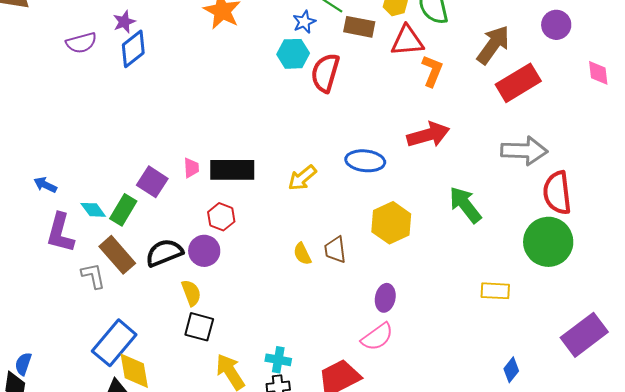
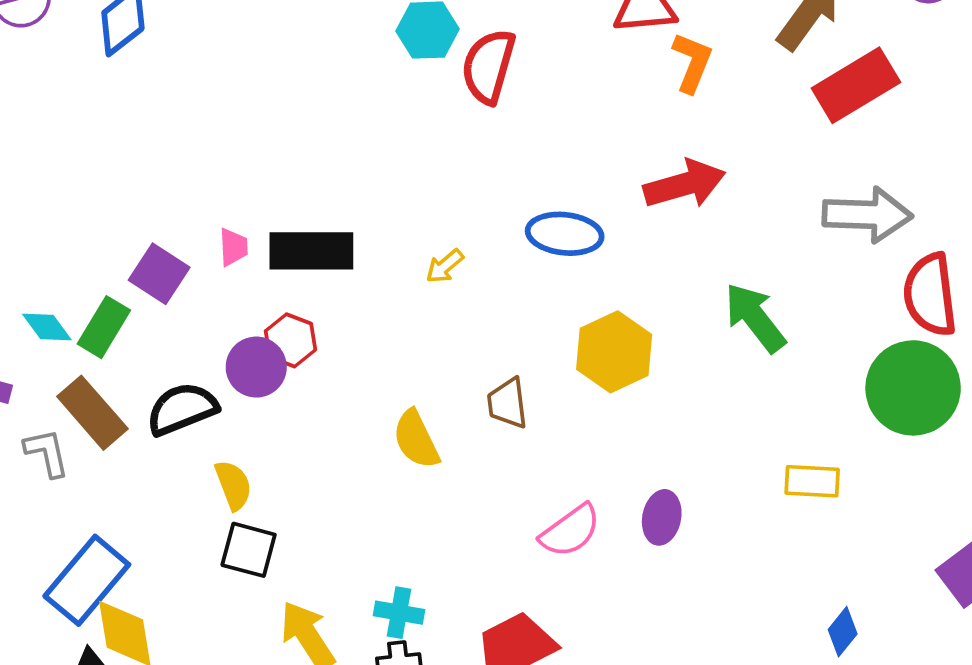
yellow arrow: (302, 178) -> (445, 266), size x0.7
purple circle: (204, 251) -> (256, 367), moved
yellow semicircle: (302, 254) -> (416, 439), moved, size x1.4
purple ellipse: (385, 298) -> (662, 517), moved
pink semicircle: (377, 337) -> (570, 531), moved

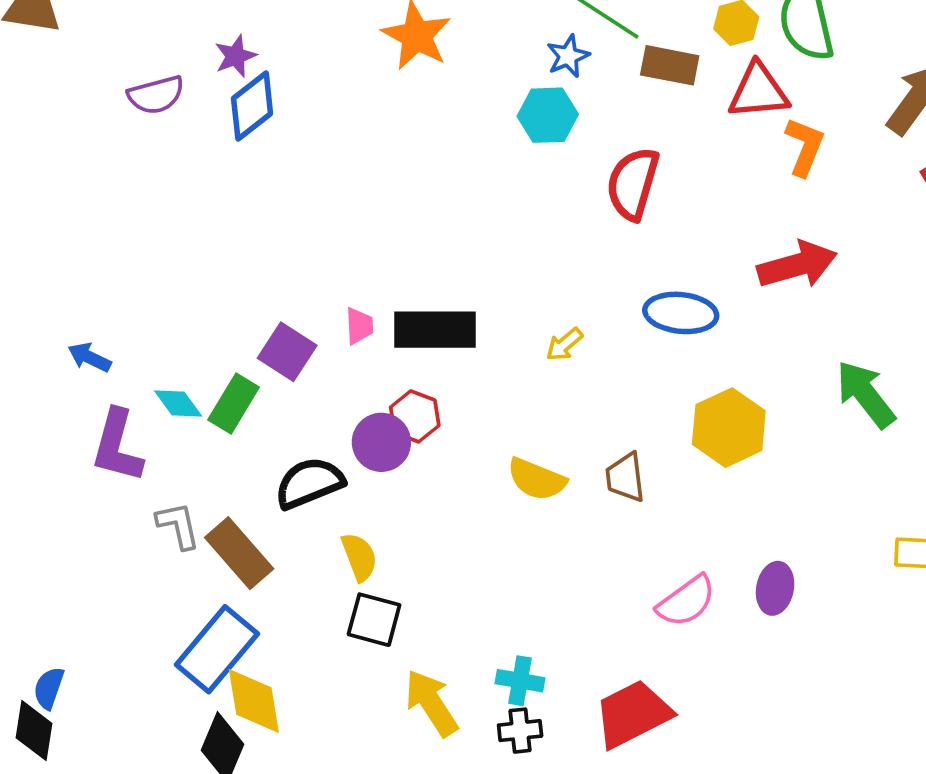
red semicircle: (488, 66) -> (633, 184), moved
brown rectangle: (92, 413) -> (239, 553), moved
yellow semicircle: (416, 439) -> (537, 479), moved, turned -42

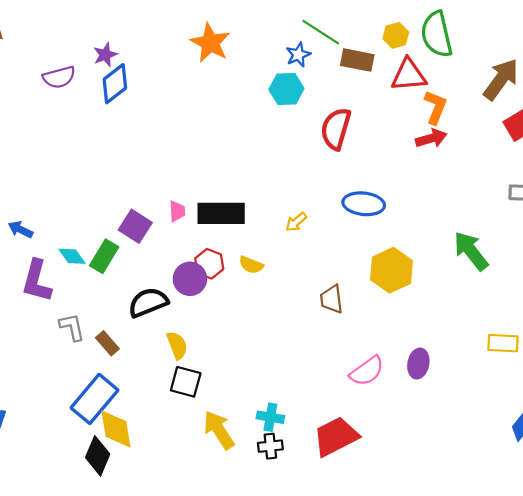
red arrow: (797, 265) -> (431, 138), moved, size x0.7
yellow semicircle: (537, 479) -> (251, 265), moved, size x0.7
brown rectangle: (239, 553) -> (107, 343), size x0.6

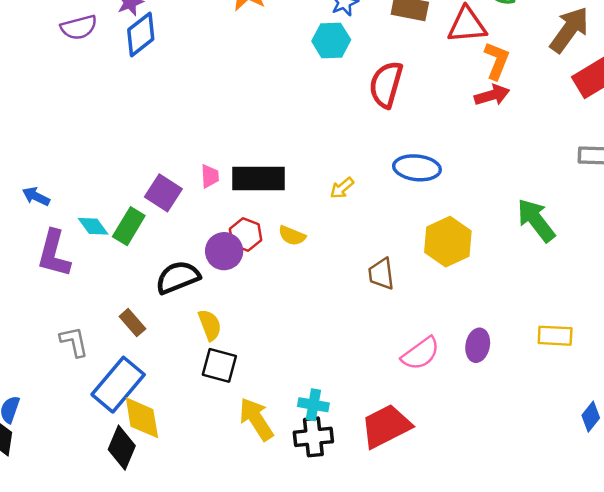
gray L-shape: (72, 327) -> (74, 342), moved
yellow rectangle: (503, 343) -> (555, 336), moved
black cross: (270, 446) -> (313, 437), size x1.4

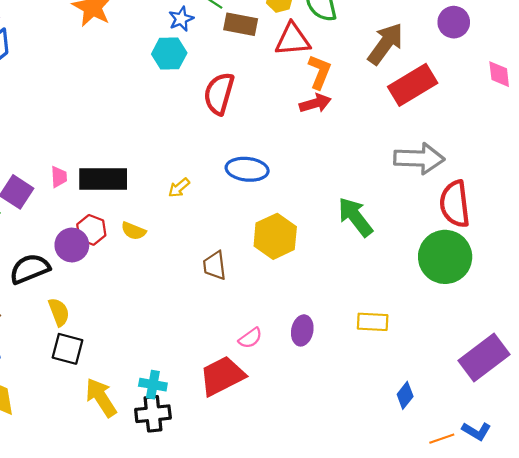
pink semicircle: (421, 354) -> (250, 338), size x0.7
red trapezoid: (386, 426) -> (222, 376), moved

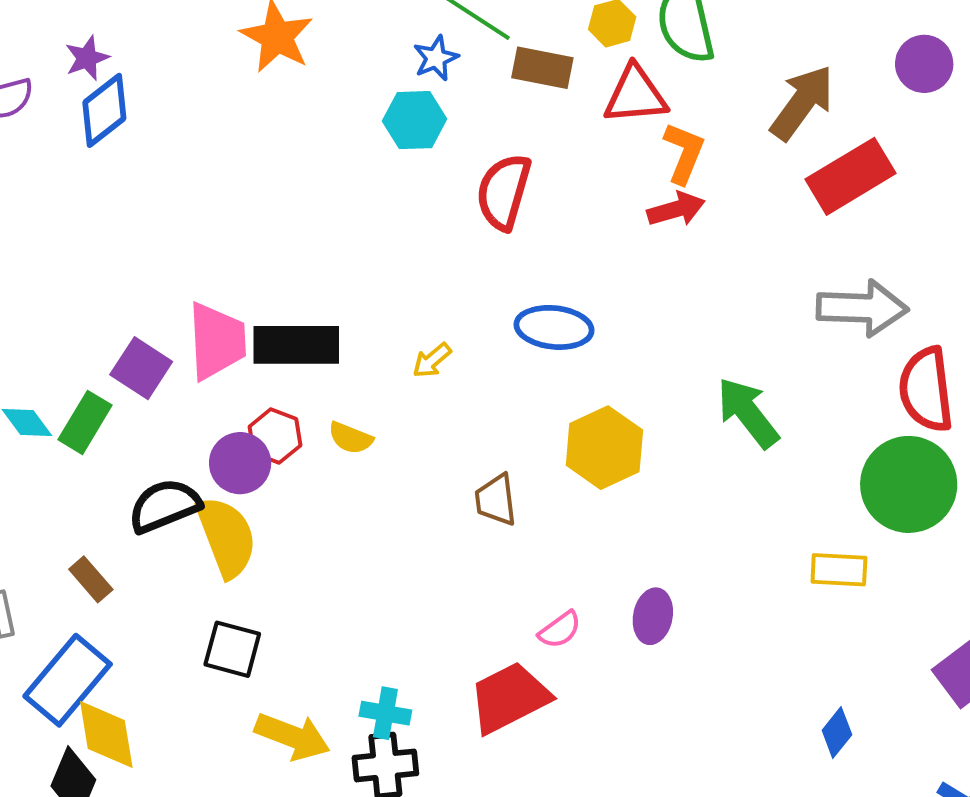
pink trapezoid: (59, 177) -> (217, 341), size x2.0
yellow semicircle: (59, 312) -> (226, 537), moved, size x1.6
yellow rectangle: (373, 322) -> (839, 570), moved
yellow arrow: (101, 398) -> (292, 736), turned 144

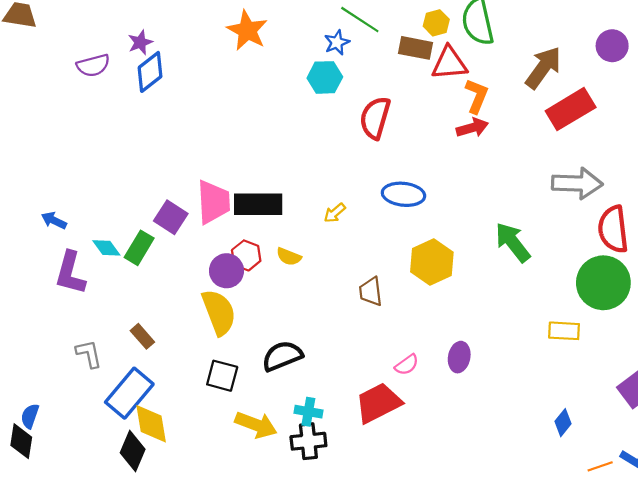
brown rectangle: (542, 68) -> (415, 48), moved
black semicircle: (164, 506) -> (282, 356), moved

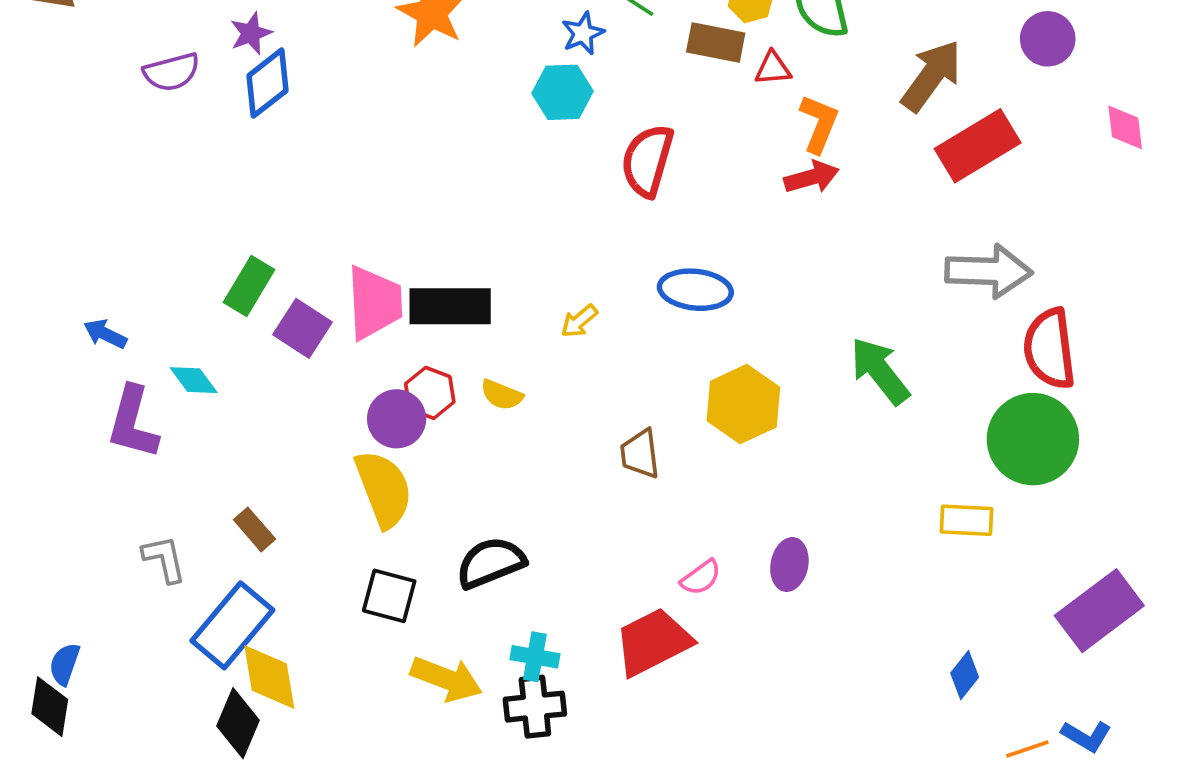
red triangle: (449, 63) -> (773, 68), size x0.6
green rectangle: (139, 248) -> (249, 286), moved

